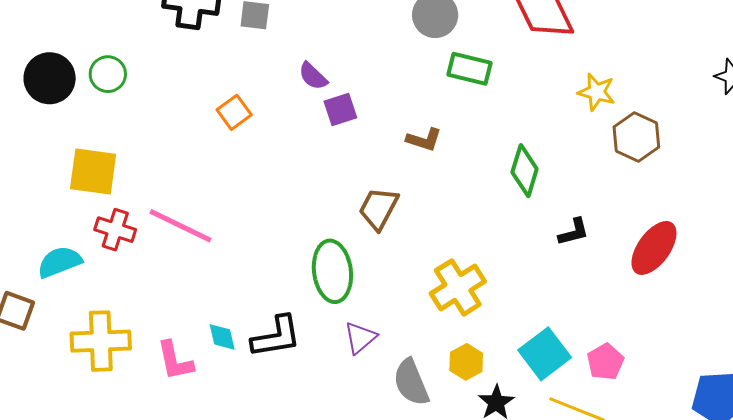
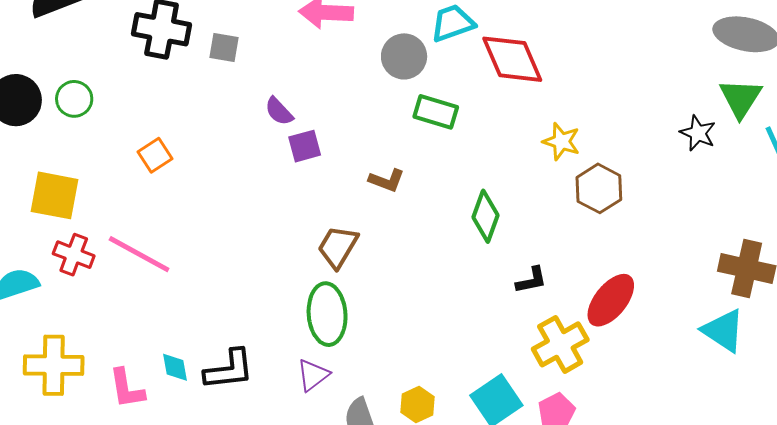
orange square: (234, 112) -> (155, 155), moved
green ellipse: (332, 271) -> (327, 314), moved
yellow cross: (458, 287) -> (560, 344), moved

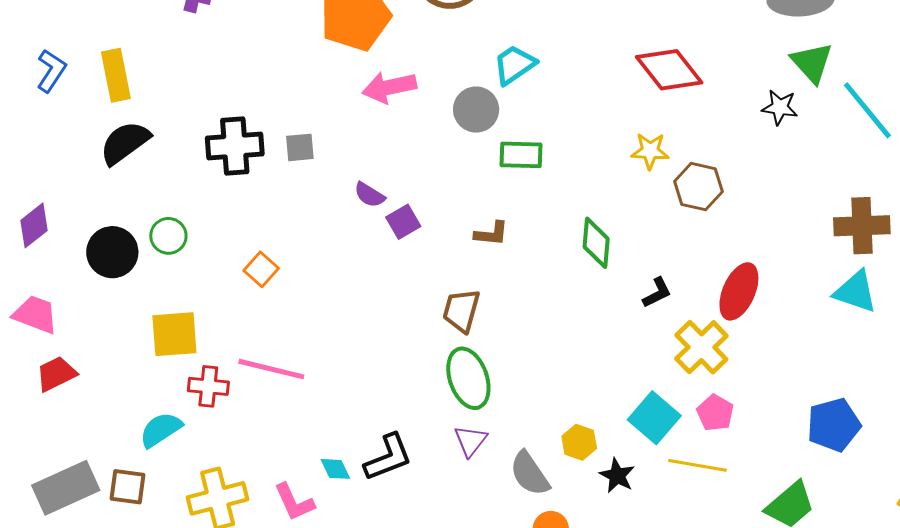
red diamond: (512, 59) -> (669, 70), moved

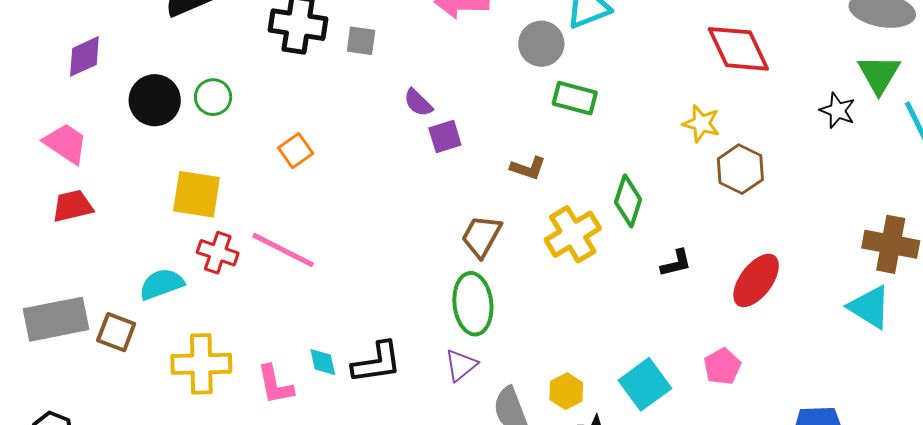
yellow cross: (701, 347) -> (573, 234), moved
pink pentagon: (715, 413) -> (722, 366), moved

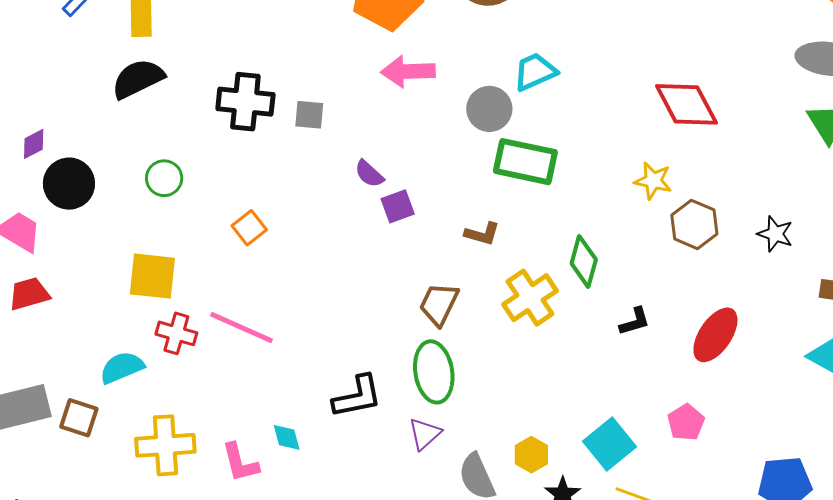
purple diamond: (84, 56) -> (34, 144), size x0.7
green rectangle: (575, 98) -> (525, 162), size x1.4
black circle: (155, 100) -> (69, 184), moved
black star: (838, 110) -> (775, 234), moved
black L-shape: (377, 363) -> (357, 397), moved

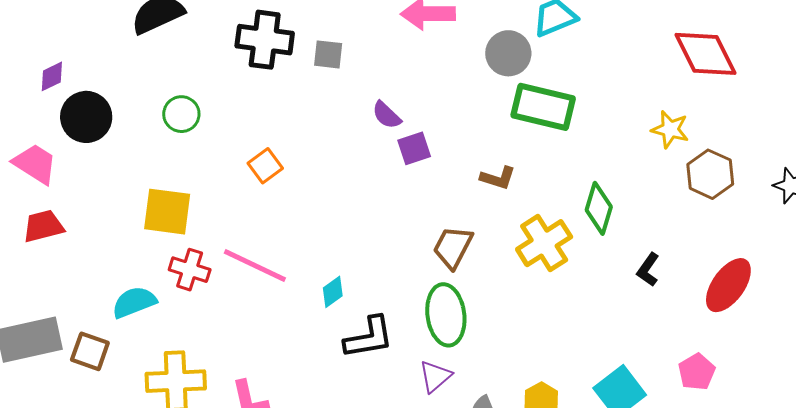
black L-shape: (635, 321) -> (648, 270), turned 140
cyan diamond: (287, 437) -> (333, 292), moved, turned 68

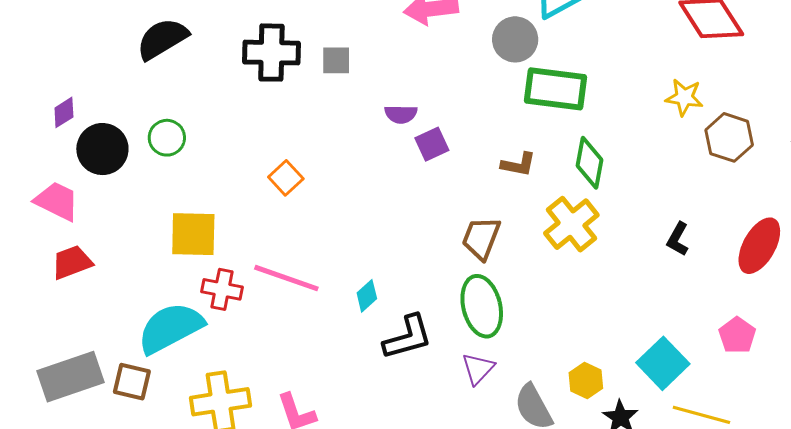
green circle: (181, 114) -> (167, 138), moved
purple semicircle: (387, 115) -> (401, 114), turned -36
green diamond: (599, 208) -> (589, 163), moved
cyan semicircle: (134, 302) -> (170, 328), size x1.5

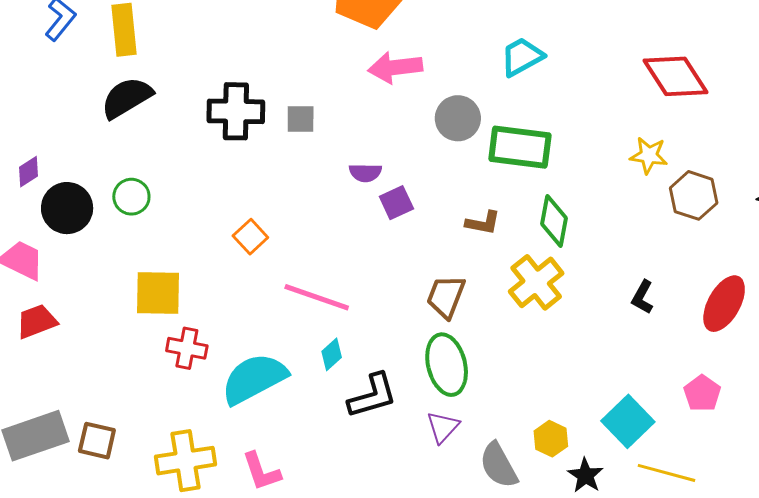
gray circle: (515, 39) -> (458, 118), moved
pink line: (286, 278) -> (317, 297), moved
cyan semicircle: (170, 328) -> (254, 379), moved

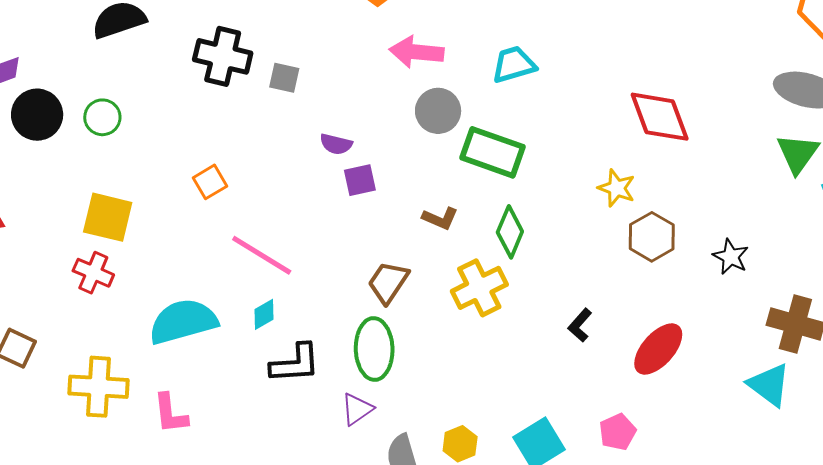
pink arrow: (395, 67) -> (416, 52), moved
red cross: (187, 348) -> (93, 273), moved

